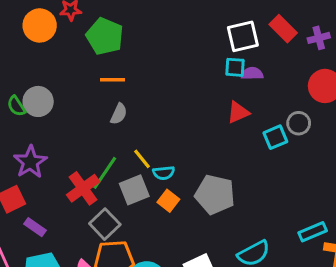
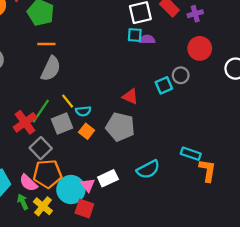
red triangle: (238, 112) -> (130, 97), moved, turned 48
gray semicircle: (119, 114) -> (51, 69), size x1.6
cyan rectangle: (313, 232) -> (191, 154), turned 42

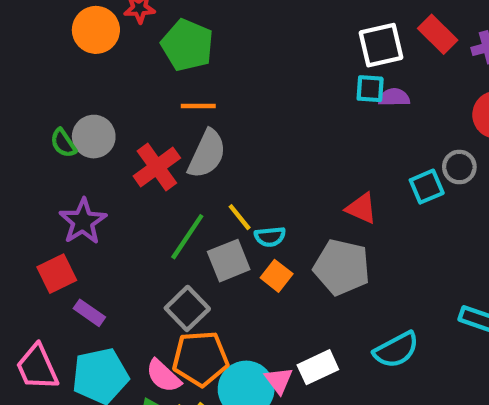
red cross: (25, 122) -> (157, 167), moved

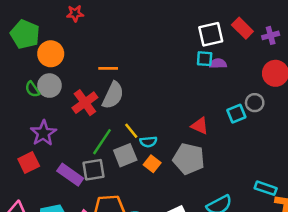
orange circle: (96, 30) -> (51, 54), moved
green pentagon: (187, 45) -> (25, 34), moved
gray square: (187, 308) -> (93, 170), moved, turned 35
purple rectangle: (89, 313) -> (70, 175), moved, size x1.5

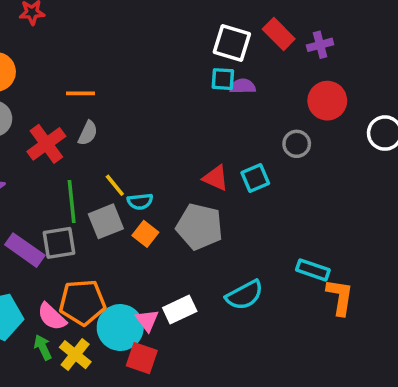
white square: (211, 34) -> (232, 43), turned 30
gray semicircle: (113, 95) -> (88, 133), size x0.6
cyan square: (236, 114) -> (255, 178), moved
green line: (102, 142) -> (72, 201), turned -40

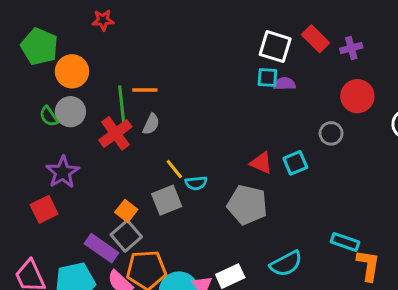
green line: (72, 201) -> (122, 104), moved
orange square: (145, 234) -> (126, 211), moved
gray square: (59, 243) -> (126, 236), moved, turned -32
purple rectangle: (25, 250) -> (101, 248), moved

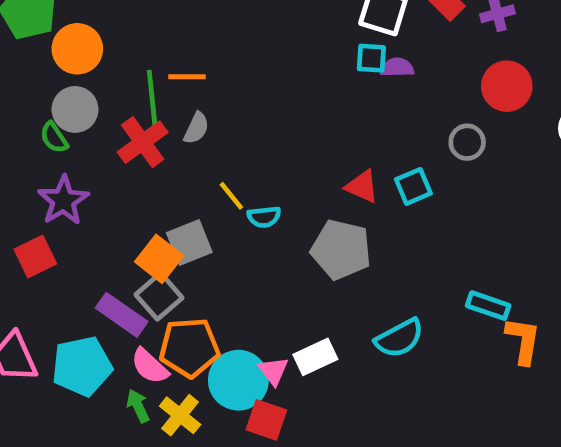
green semicircle: (49, 116) -> (54, 137), moved
gray square: (167, 200) -> (189, 242), moved
orange square: (126, 211) -> (159, 259), size x1.4

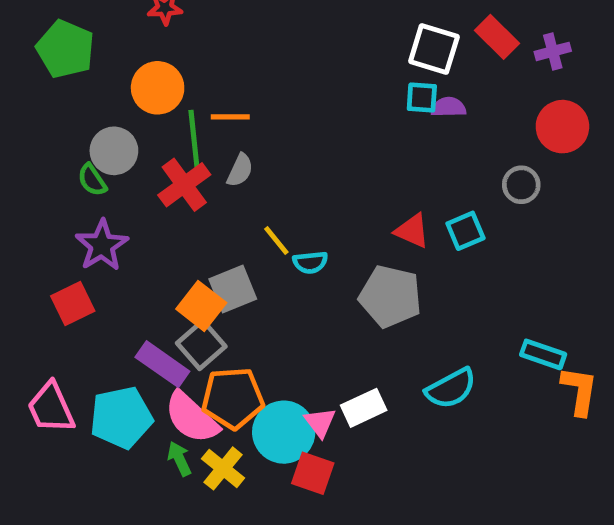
orange circle: (77, 49) -> (158, 88), moved
pink semicircle: (150, 366) -> (192, 418), size x1.4

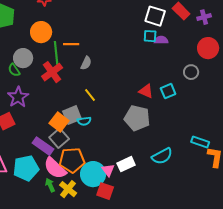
gray semicircle: (240, 170) -> (86, 63), moved
cyan semicircle: (310, 262) -> (84, 121), moved

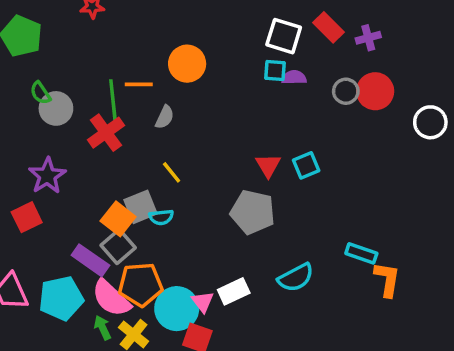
orange circle: (41, 32) -> (187, 64), moved
green semicircle: (14, 70) -> (40, 93), moved
gray circle: (191, 72) -> (346, 91), moved
red triangle: (146, 91) -> (268, 165), turned 35

